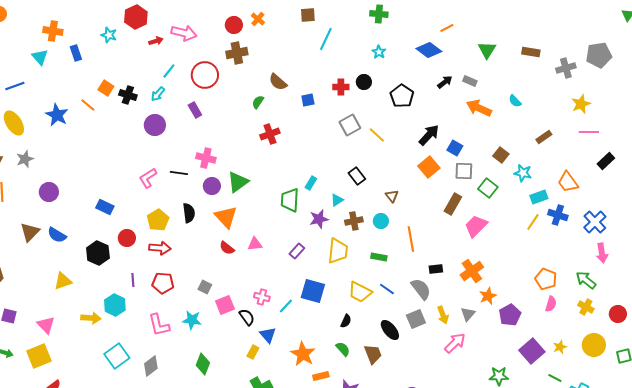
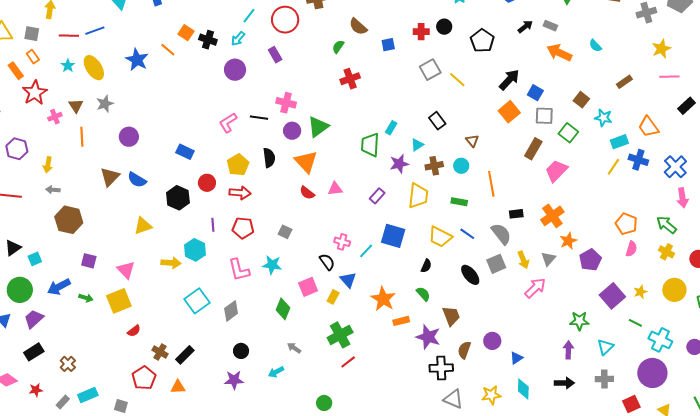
pink square: (225, 305) -> (308, 287), moved
brown trapezoid: (373, 354) -> (451, 316), moved

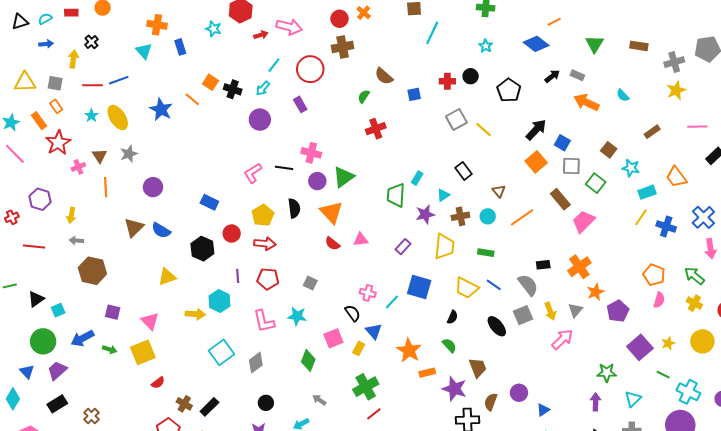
yellow star: (661, 49) -> (676, 90), moved
brown rectangle: (533, 149) -> (560, 199), turned -70
blue cross: (638, 160) -> (666, 226), moved
orange line: (491, 184) -> (522, 217), moved, turned 65

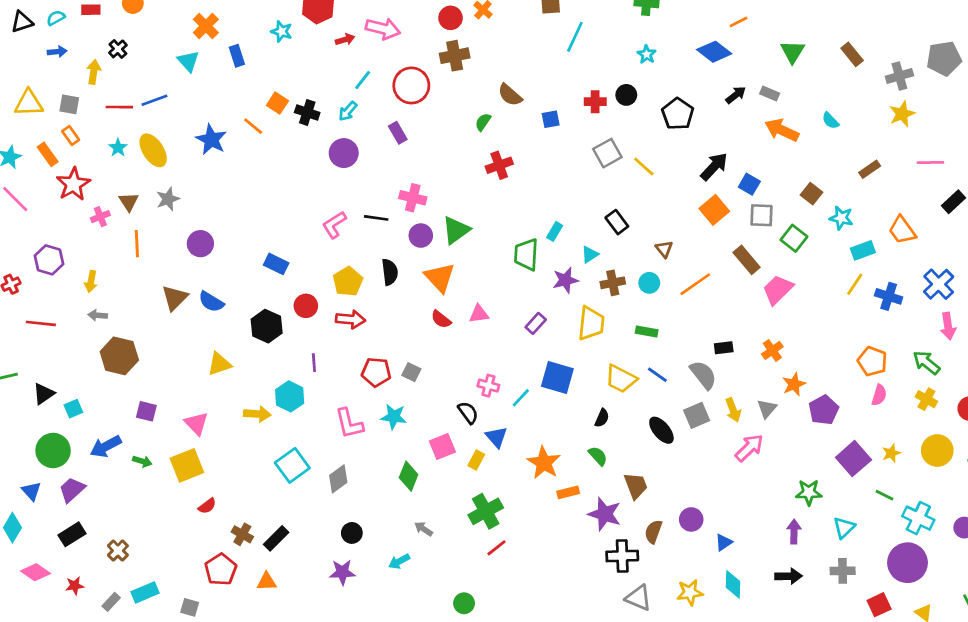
orange cross: (157, 25) -> (206, 26), turned 36
brown rectangle: (639, 46) -> (852, 54), turned 42
orange cross: (579, 267) -> (772, 350), size x0.7
red pentagon: (268, 279) -> (376, 372), moved

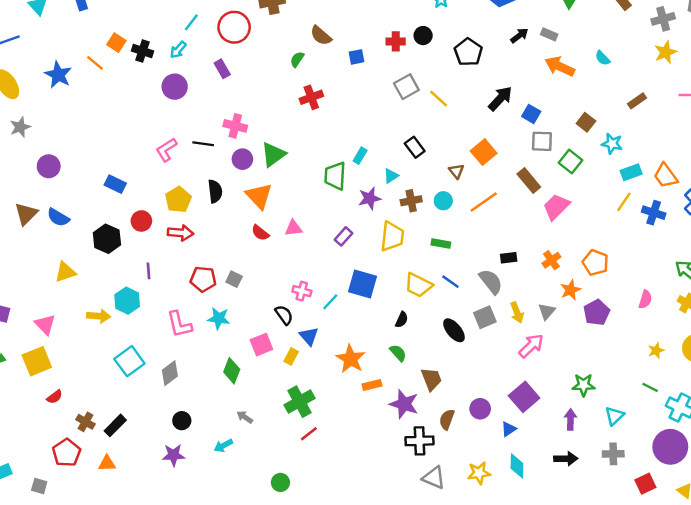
orange square: (714, 210) -> (484, 152), moved
orange trapezoid: (902, 230) -> (666, 176), moved
orange pentagon: (872, 361) -> (595, 263), moved
purple square: (853, 459) -> (524, 397), moved

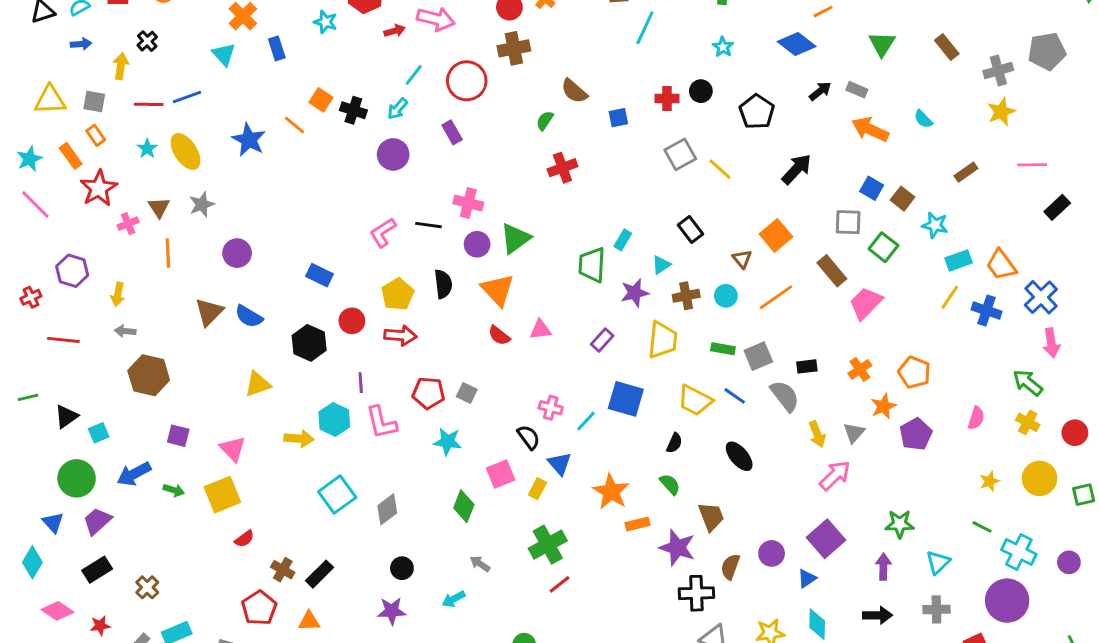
blue square: (531, 114) -> (872, 188), moved
gray square: (485, 317) -> (758, 356), moved
pink L-shape: (179, 324) -> (381, 422), moved

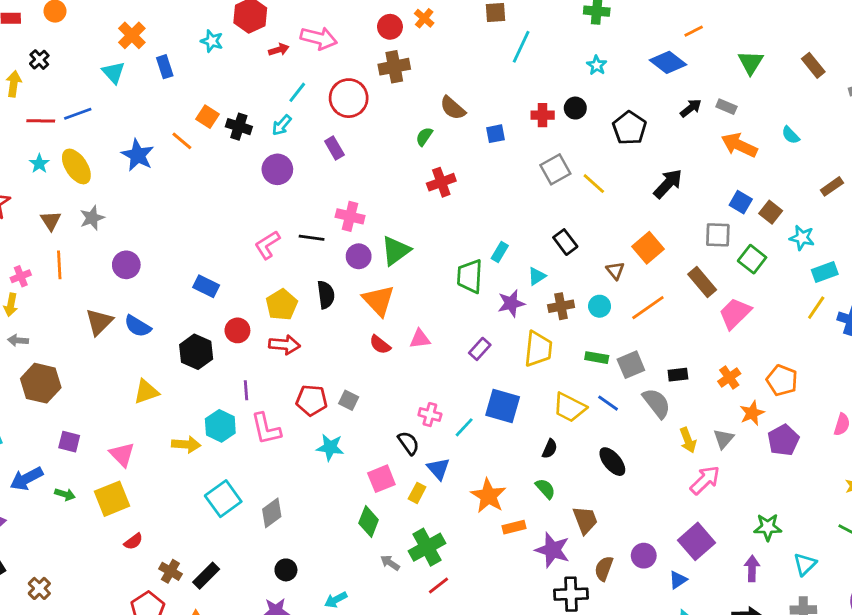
pink cross: (128, 224) -> (21, 276), moved
green diamond: (464, 506) -> (369, 521), moved
gray arrow: (480, 564) -> (390, 563), moved

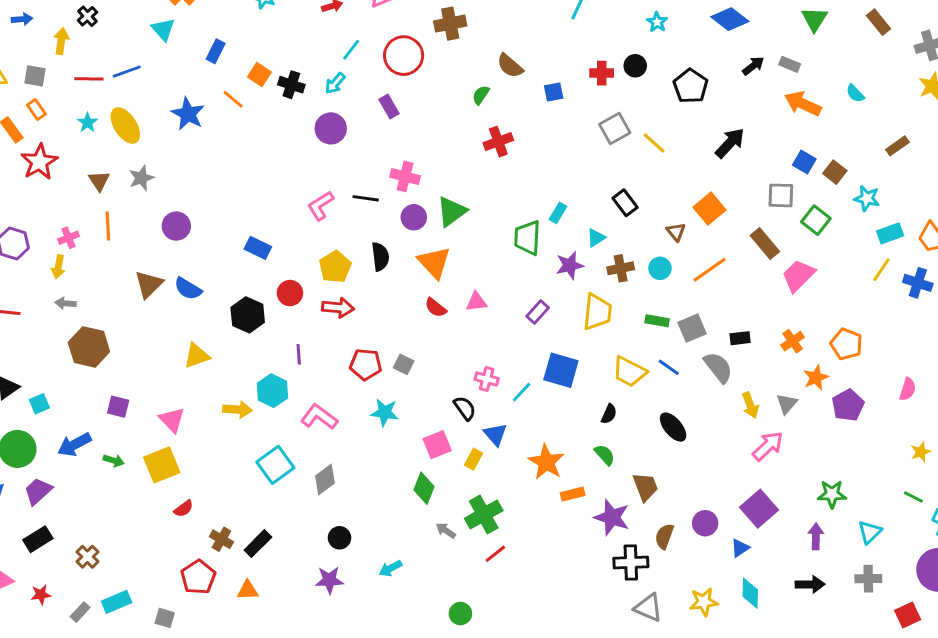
blue rectangle: (165, 67) -> (216, 51), moved, turned 45
pink L-shape: (266, 429) -> (319, 417), moved, turned 140

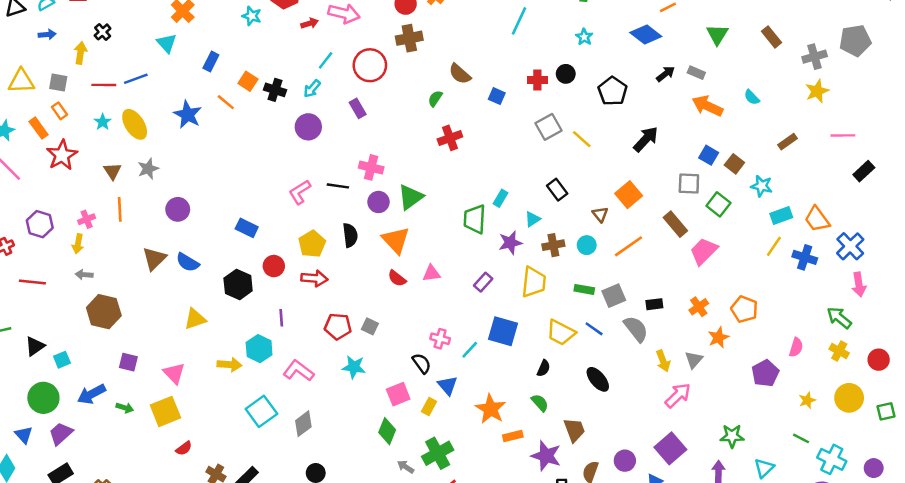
blue square: (554, 92) -> (497, 96), turned 35
purple pentagon: (848, 405) -> (765, 373), moved

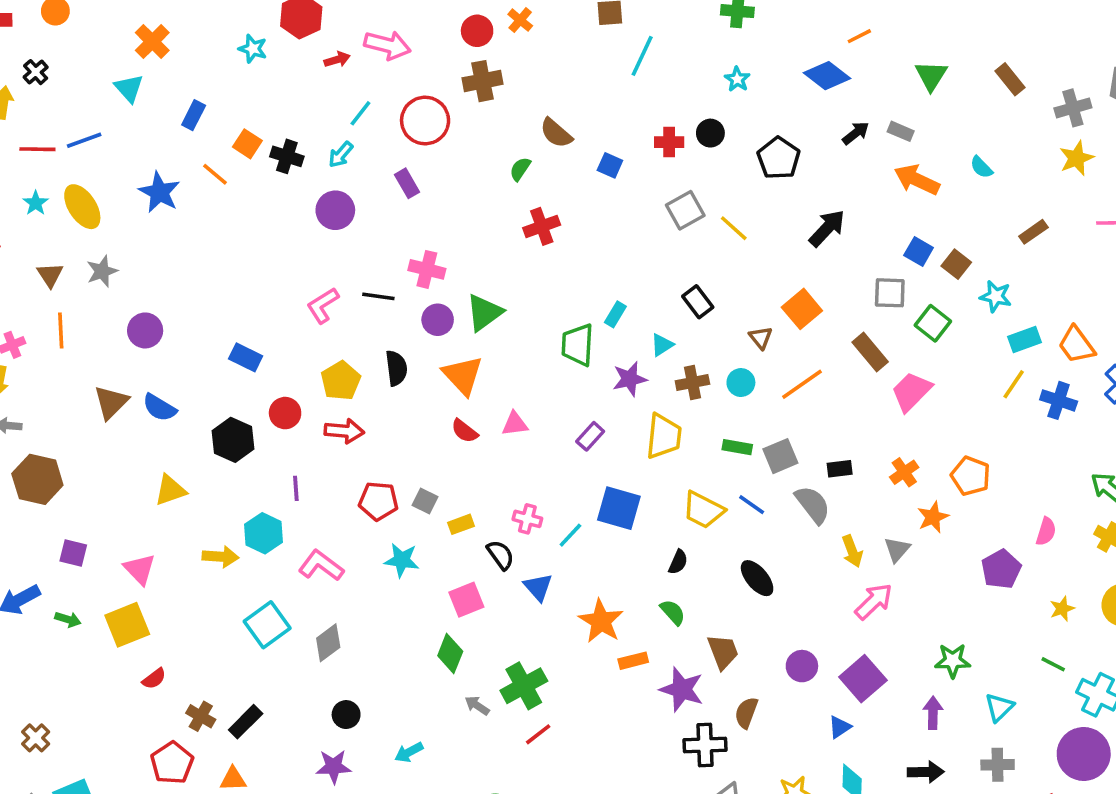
yellow rectangle: (429, 406) -> (461, 524), moved, turned 42
purple circle: (625, 461) -> (802, 666), moved

